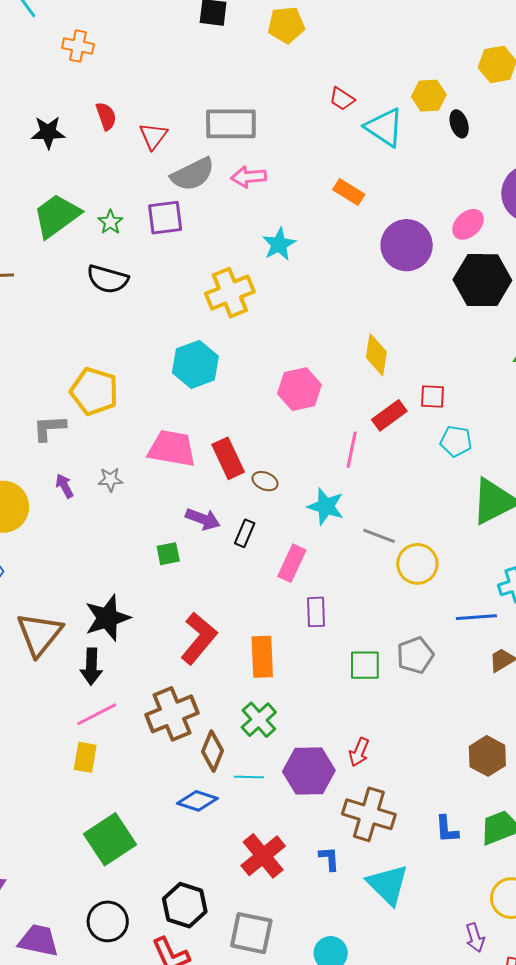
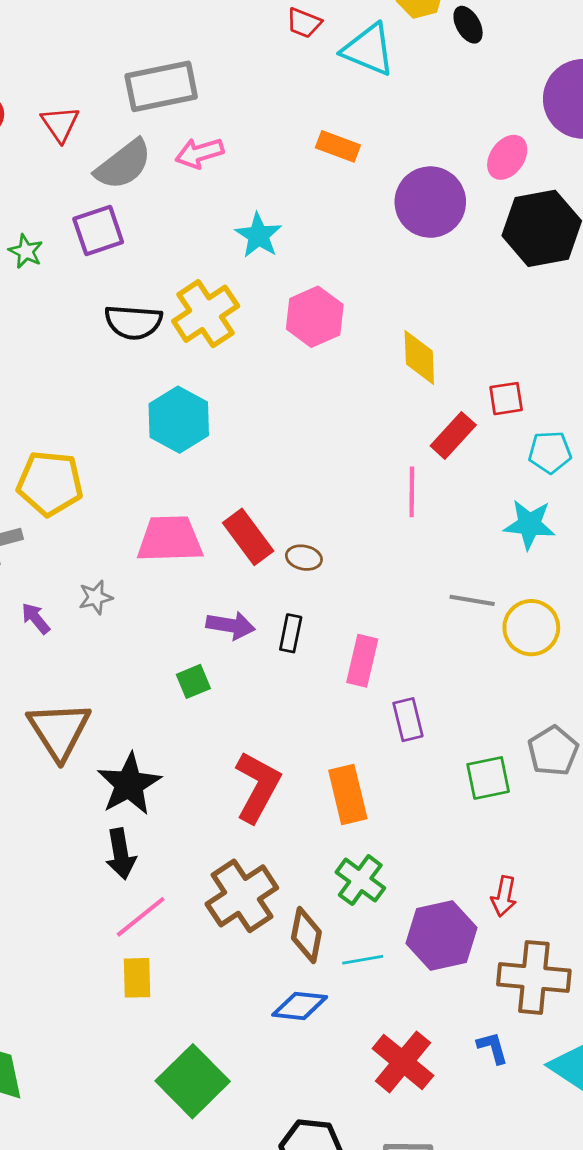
black semicircle: (108, 279) -> (133, 322), moved
pink hexagon: (299, 389) -> (315, 317), moved
cyan star: (326, 506) -> (529, 524), moved
brown triangle: (39, 634) -> (59, 730), moved

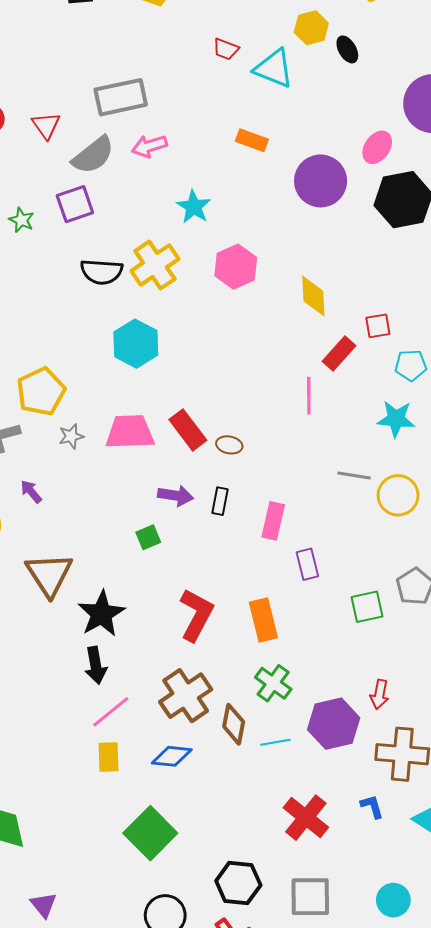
yellow pentagon: (50, 483) -> (41, 392), turned -30
gray star: (96, 597) -> (71, 436), moved
blue diamond: (300, 1006) -> (172, 756), moved

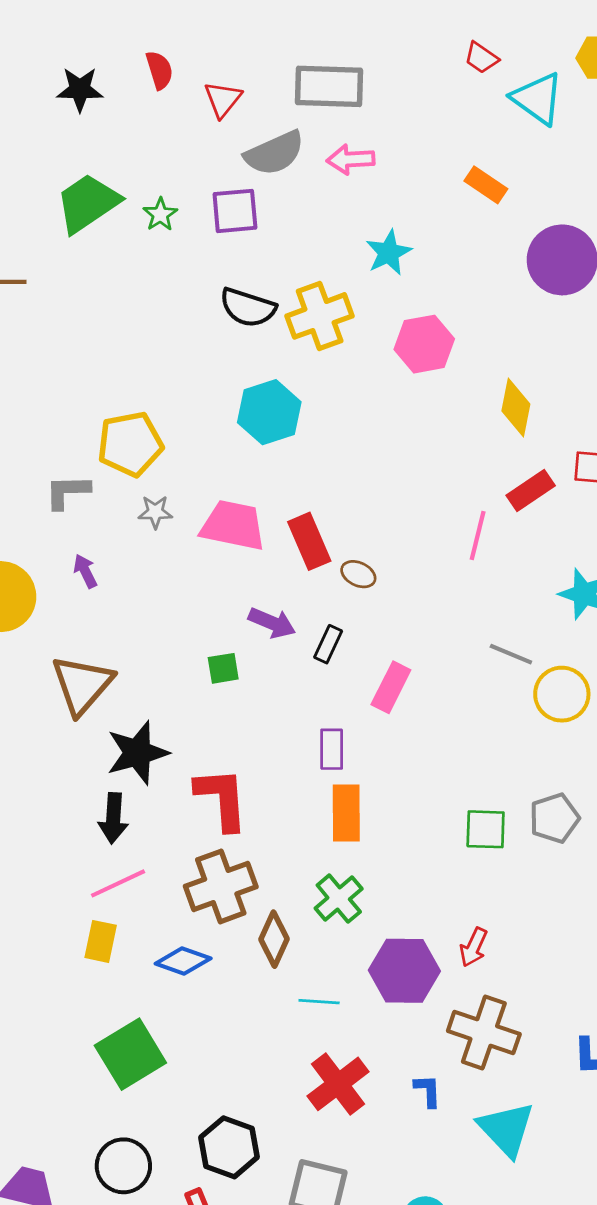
purple rectangle: (307, 564) -> (332, 749), moved
red L-shape: (196, 615) -> (222, 799), moved, turned -46
cyan line: (275, 742) -> (319, 1002), moved

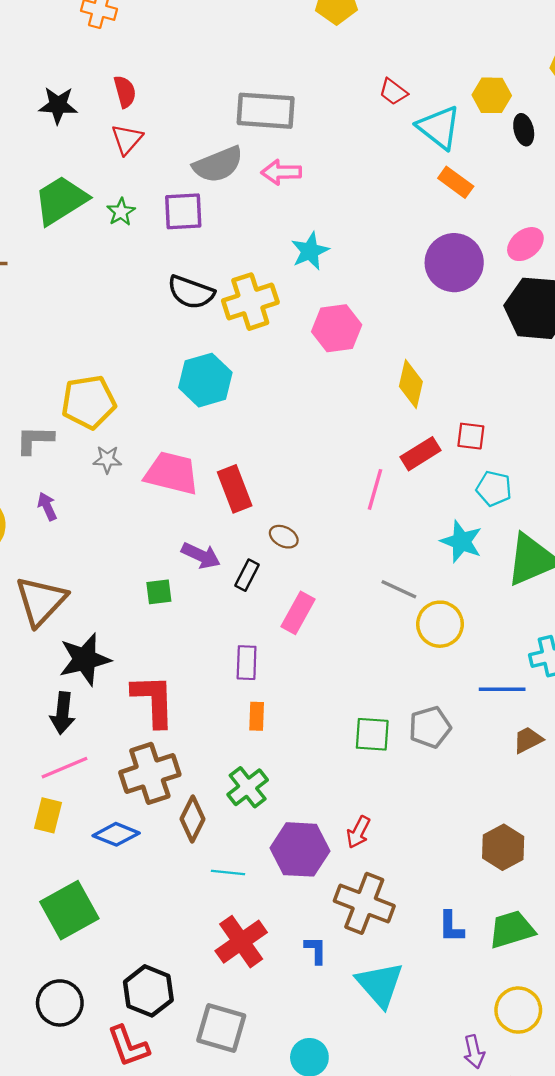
red triangle: (223, 99) -> (127, 139), moved
orange rectangle: (486, 185) -> (456, 182), moved
brown ellipse: (358, 574) -> (284, 537), moved
orange rectangle: (346, 813) -> (257, 716), size x0.6

